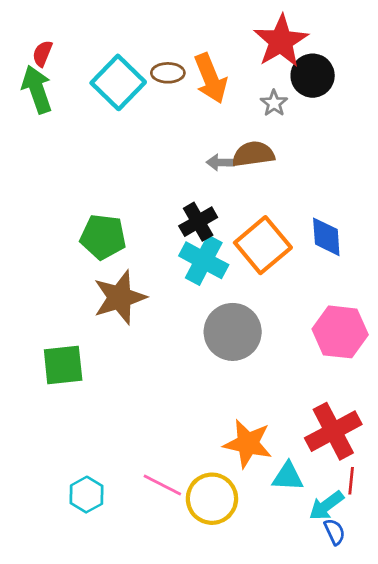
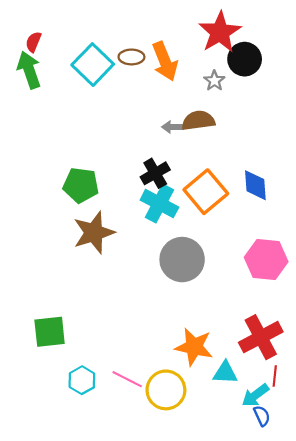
green square: (63, 365) -> (50, 332), moved
cyan hexagon: (87, 495) -> (82, 380), moved

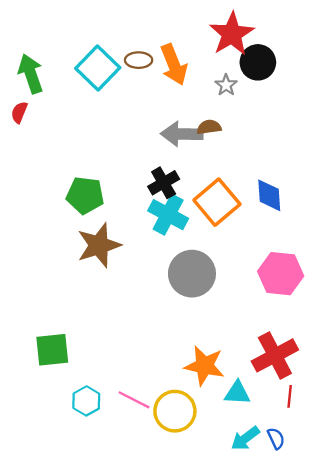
red semicircle: (33, 42) -> (19, 112), moved
brown semicircle: (198, 121) -> (209, 127), size x0.7
gray arrow: (172, 127) -> (182, 134), size x1.8
cyan arrow: (255, 395) -> (245, 438), moved

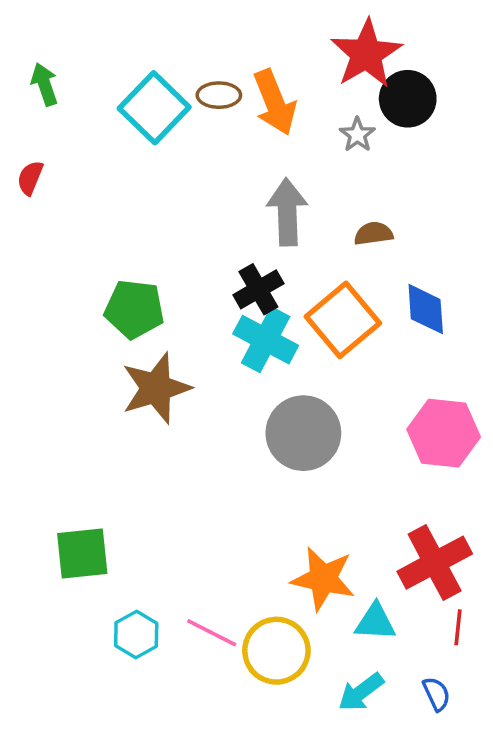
green arrow: (31, 74) -> (45, 84), moved, size x0.7
brown semicircle: (209, 127) -> (374, 234), moved
gray arrow: (182, 134) -> (287, 212), turned 87
cyan arrow: (245, 438) -> (361, 692), moved

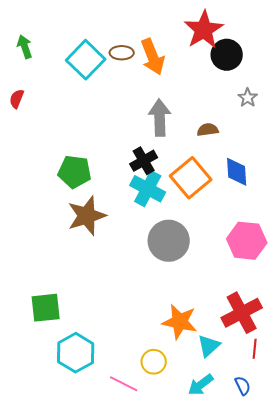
gray star: (357, 135) -> (248, 98), moved
cyan triangle: (375, 622) -> (209, 346), turned -45
pink line: (212, 633) -> (124, 384), moved
cyan hexagon: (136, 635) -> (76, 353), size x1.5
yellow circle: (276, 651) -> (154, 362), size x0.7

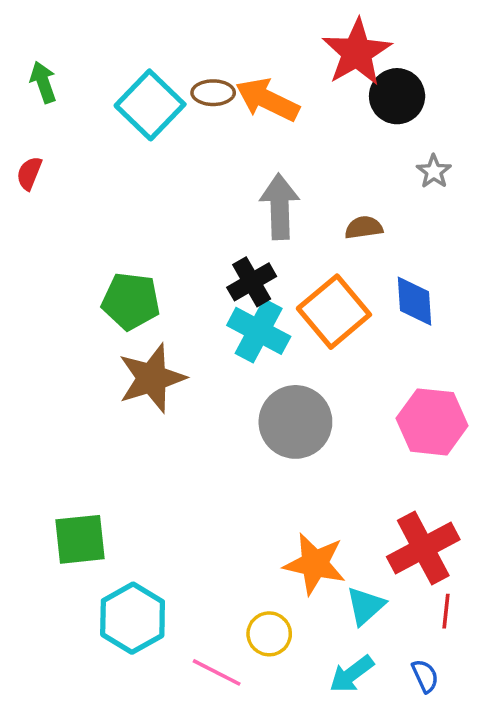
orange arrow: (153, 57) -> (267, 100), turned 138

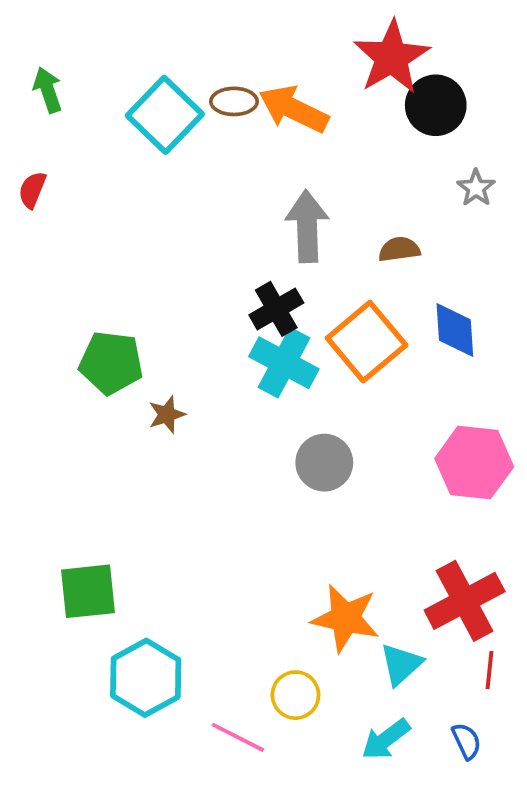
green pentagon: (131, 301) -> (111, 363), moved
brown star: (152, 378) -> (167, 415), size x0.5
gray circle: (295, 422) -> (324, 463), size x0.7

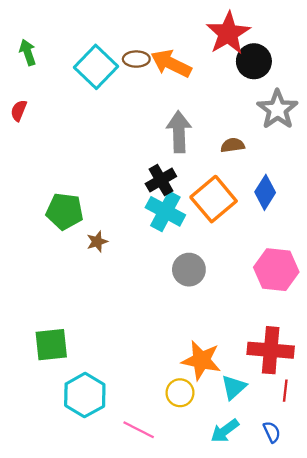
gray star: (476, 188) -> (277, 109), size x1.8
blue diamond: (455, 330) -> (265, 192), turned 36
red cross: (465, 601) -> (271, 350), turned 33
yellow circle: (295, 695) -> (180, 393), moved

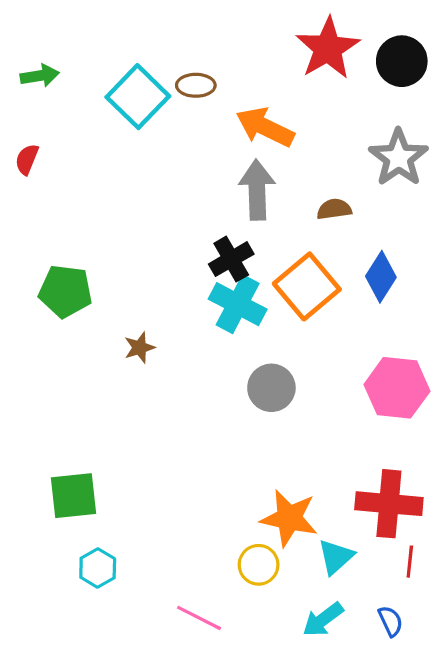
green arrow: (28, 52) -> (40, 76), turned 100
black circle: (254, 61) -> (402, 61), moved
orange arrow: (171, 64) -> (265, 127), moved
green pentagon: (65, 211) -> (65, 291), moved
cyan hexagon: (85, 395) -> (98, 568), moved, size x0.6

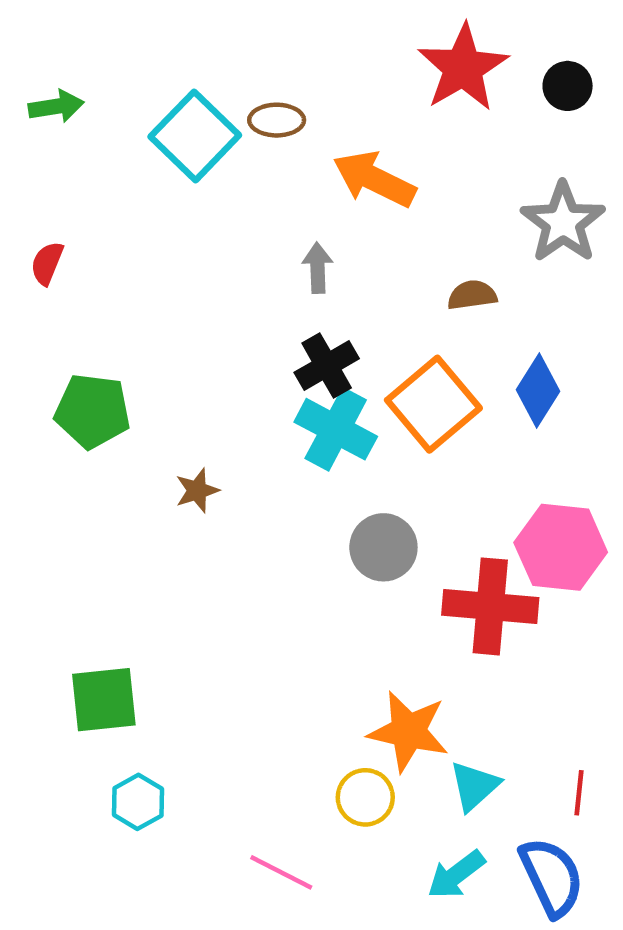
black circle: (402, 61) -> (568, 86), size x0.7
red semicircle: (27, 159) -> (47, 263), moved
gray arrow: (257, 190) -> (318, 268), moved, size x0.6
red cross: (389, 504) -> (490, 606), moved
blue semicircle: (391, 621) -> (552, 877), size x1.8

